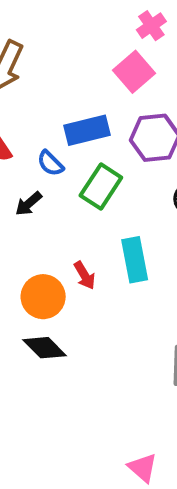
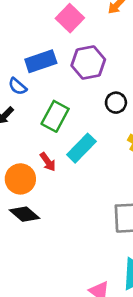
green rectangle: (101, 186) -> (55, 116), moved
cyan rectangle: (135, 260) -> (81, 148), turned 60

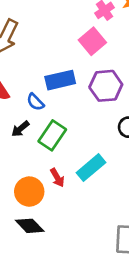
green rectangle: (55, 116) -> (52, 135), moved

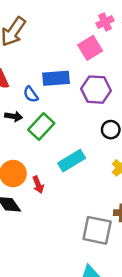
black arrow: (20, 129) -> (14, 116), turned -140
red arrow: (57, 178) -> (38, 185), moved

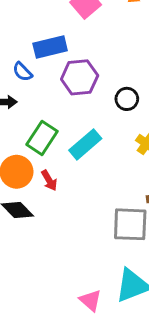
purple hexagon: (96, 90) -> (80, 77), moved
green rectangle: (41, 127) -> (42, 138), moved

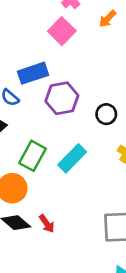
red arrow: (49, 180) -> (47, 224), moved

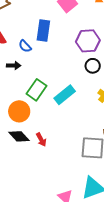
blue rectangle: (33, 73) -> (43, 30), turned -70
purple hexagon: (62, 98) -> (88, 41), moved

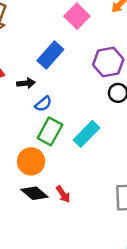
blue rectangle: (43, 30) -> (50, 55), turned 40
blue semicircle: (25, 46) -> (43, 104), moved, turned -80
black arrow: (14, 66) -> (26, 83), moved

